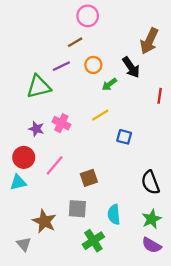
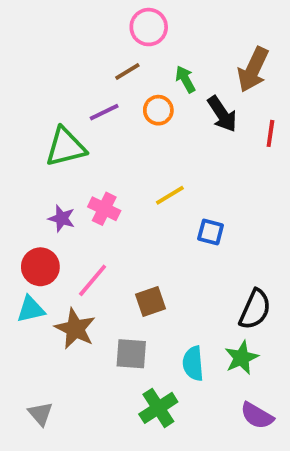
green arrow: (109, 84) -> (185, 79), moved, turned 98
red line: (160, 96) -> (270, 133), moved
black semicircle: (150, 182) -> (255, 309), turned -135
green star: (152, 219) -> (241, 358), moved
brown star: (44, 221) -> (75, 329), moved

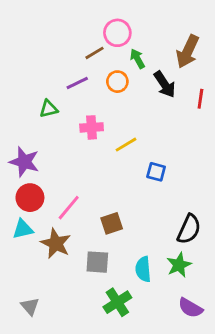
pink circle: (149, 27) -> (117, 33), moved
green triangle: (66, 147) -> (49, 109), size x0.6
pink cross: (104, 209) -> (92, 127), moved, turned -30
purple star: (62, 218) -> (24, 162), moved, size x1.5

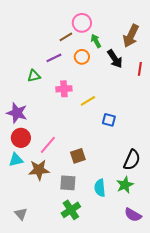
brown star: (56, 243) -> (39, 170), turned -30
green cross: (117, 302) -> (71, 210), moved

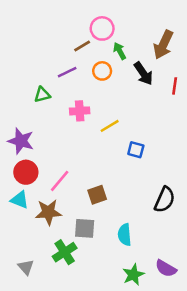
cyan triangle: (16, 160) -> (20, 200), turned 35
green star: (125, 185) -> (133, 275), moved
green cross: (71, 210) -> (65, 252), moved

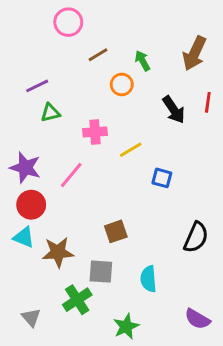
pink circle: (102, 28) -> (68, 22), moved
purple line: (67, 72) -> (37, 86), moved
black arrow: (143, 73) -> (174, 110), moved
pink line: (60, 181) -> (71, 175), moved
green star: (133, 275) -> (126, 326), moved

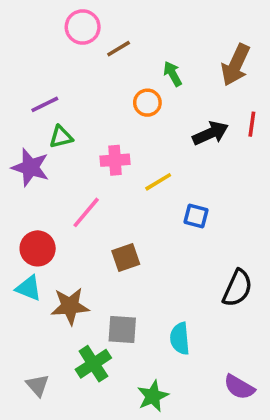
brown line: (98, 55) -> (119, 49), moved
black arrow: (174, 110) -> (210, 133), turned -80
purple star: (25, 168) -> (30, 167), moved
brown square: (116, 231) -> (126, 257), moved

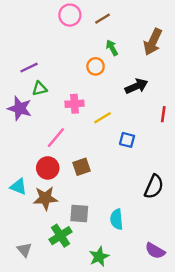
pink circle: (83, 27) -> (70, 15), moved
brown line: (119, 49) -> (103, 19), moved
red line: (252, 124) -> (163, 114), moved
red circle: (38, 248) -> (48, 168), moved

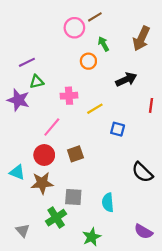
pink circle: (70, 15) -> (74, 28), moved
black semicircle: (154, 187) -> (142, 172), turned 110

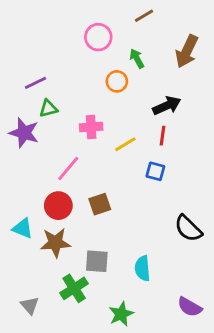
brown line: (95, 17) -> (144, 16), moved
red line: (151, 105) -> (163, 136), moved

